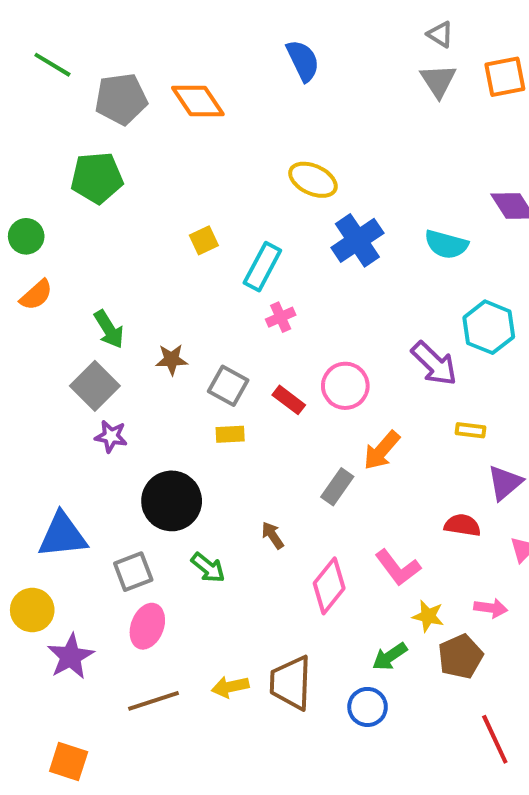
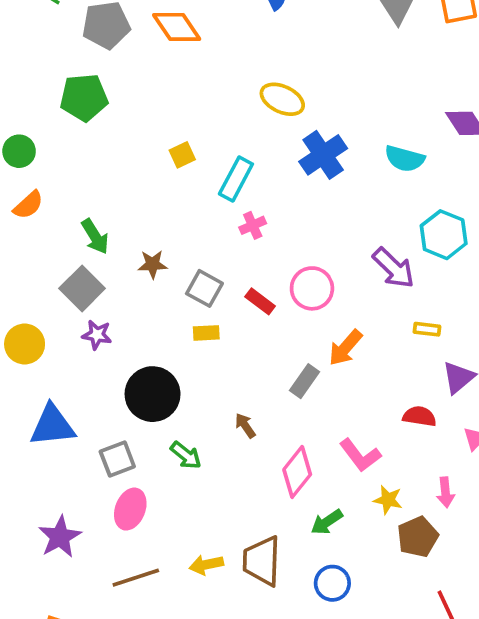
pink arrow: (491, 608) -> (445, 492), turned 76
yellow circle: (32, 610) -> (25, 344), moved
green arrow: (390, 656) -> (327, 522), moved

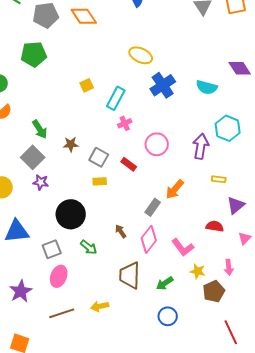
purple arrow: (394, 268) -> (201, 146), turned -125
pink circle: (312, 288) -> (157, 144), moved
pink diamond: (297, 472) -> (149, 239), moved
brown trapezoid: (262, 561) -> (130, 275), moved

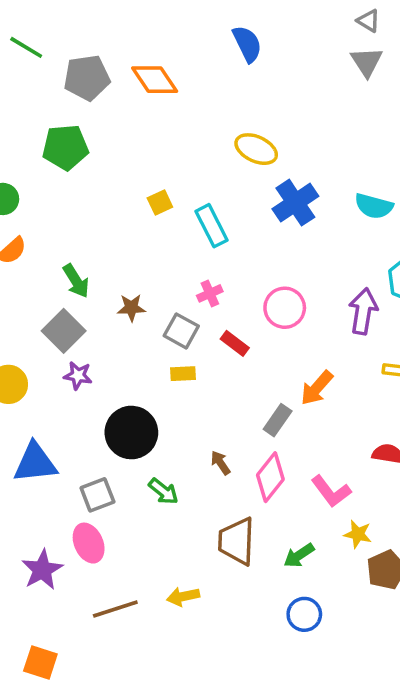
cyan rectangle: (116, 98) -> (212, 226), turned -55
pink cross: (125, 123) -> (210, 293), moved
pink ellipse: (59, 276) -> (89, 543), moved, turned -45

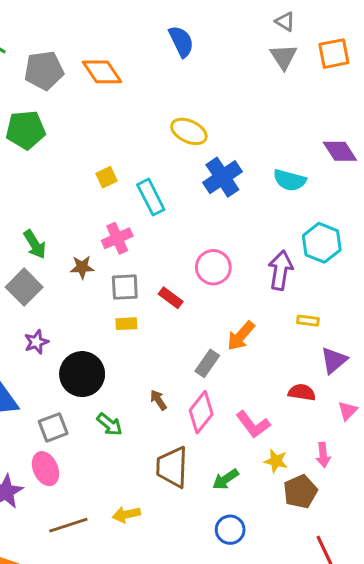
pink cross: (210, 293) -> (117, 238), moved, size x1.4
gray square: (181, 331) -> (125, 287), turned -32
purple star: (78, 375) -> (36, 342), moved, turned -30

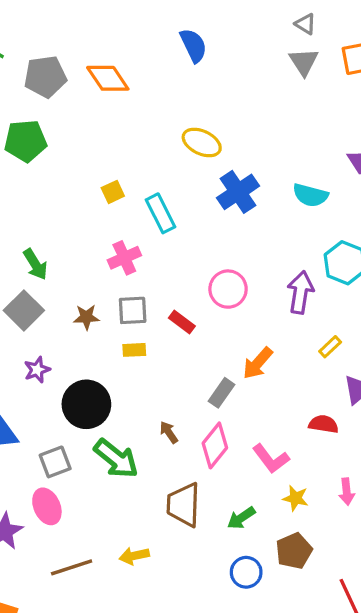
brown star: (82, 267) -> (86, 317), moved
yellow rectangle: (308, 321) -> (330, 347), turned -50
green arrow: (110, 424) -> (116, 459), size x1.6
brown pentagon: (300, 492) -> (294, 551), moved

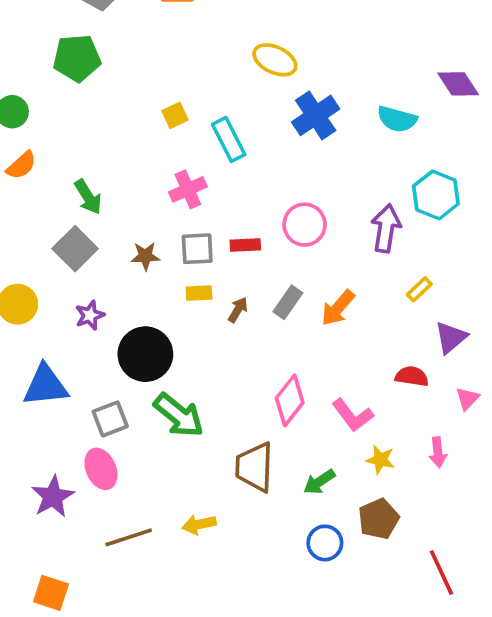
red rectangle: (182, 322) -> (245, 245), moved, turned -40
gray rectangle: (221, 393) -> (288, 302), moved
brown arrow: (169, 432) -> (238, 310), moved, turned 65

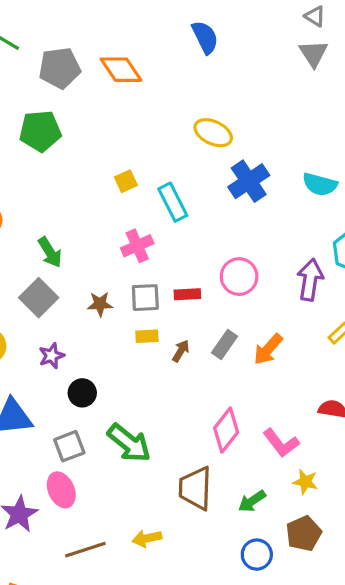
black circle: (145, 354) -> (82, 393), moved, size x0.6

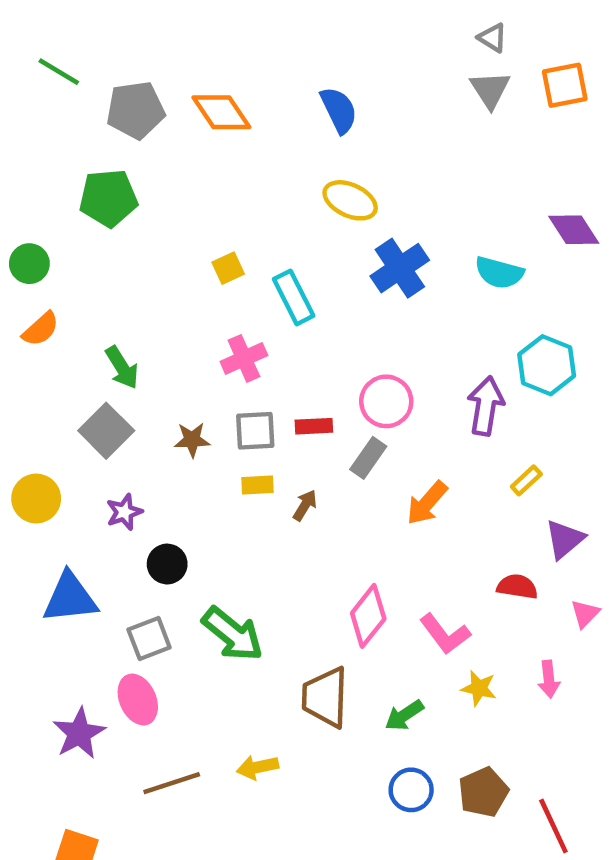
blue semicircle: (205, 37) -> (339, 110), moved
gray rectangle: (224, 344) -> (368, 458), moved
brown pentagon: (304, 534) -> (483, 792), moved

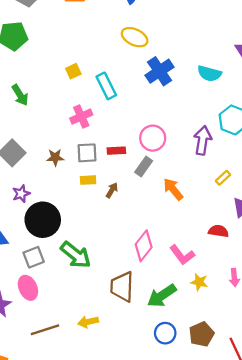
green arrow: (122, 368) -> (20, 95), moved
orange arrow: (427, 503) -> (173, 189), turned 100
black circle: (167, 564) -> (43, 220), size x1.8
green arrow: (404, 715) -> (162, 296), size x1.5

